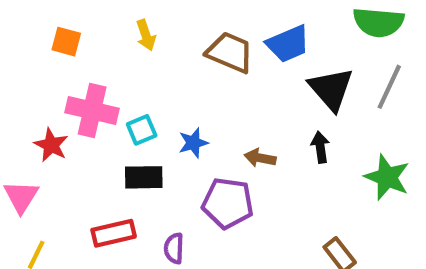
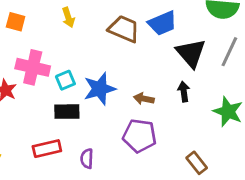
blue star: (193, 143) -> (100, 89), size x1.6
purple pentagon: (228, 203) -> (140, 136), moved

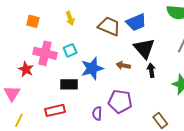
black triangle: (191, 53) -> (144, 48), moved
cyan square: (65, 80) -> (70, 50), moved
brown arrow: (144, 99) -> (123, 65), moved
purple semicircle: (87, 159) -> (97, 113), moved

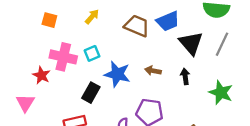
yellow arrow: (70, 18) -> (92, 17), turned -120
black triangle: (144, 48) -> (191, 43), moved
blue star: (92, 68) -> (117, 74), turned 30
black rectangle: (69, 84) -> (91, 93), turned -60

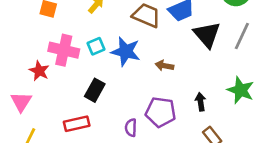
blue star: (117, 74) -> (126, 51), moved
black arrow: (185, 76) -> (201, 102), moved

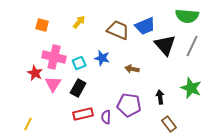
cyan square: (96, 46) -> (79, 63), moved
blue star: (126, 51) -> (102, 58), size x0.7
pink triangle: (21, 102) -> (53, 84), moved
red rectangle: (77, 124) -> (83, 114), moved

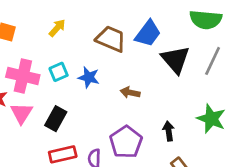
blue trapezoid: (145, 26) -> (148, 33), turned -30
cyan square: (79, 63) -> (59, 72), moved
purple pentagon: (129, 105) -> (126, 142), turned 30

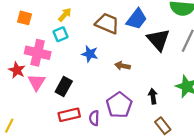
cyan square: (59, 72) -> (60, 34), moved

